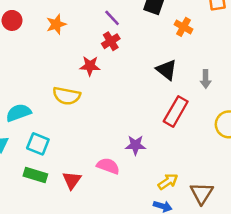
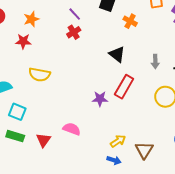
red star: (90, 66) -> (23, 41), moved
gray arrow: (206, 79) -> (155, 61), moved
purple star: (135, 145) -> (100, 99), moved

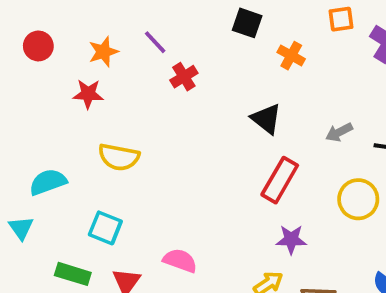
purple line: (75, 14) -> (155, 42), moved
gray arrow: (155, 61) -> (339, 132), turned 64
purple star: (100, 99) -> (291, 239), moved
cyan square: (17, 112) -> (105, 228), moved

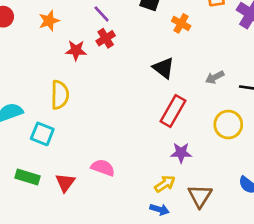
purple line: (155, 42) -> (102, 14), moved
red star: (88, 94) -> (76, 50), moved
yellow semicircle: (119, 157) -> (60, 95), turned -100
cyan square: (105, 228) -> (42, 134), moved

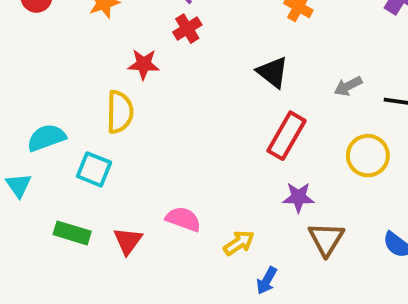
red star: (76, 50) -> (144, 64), moved
yellow arrow: (165, 184) -> (239, 243), moved
brown triangle: (200, 196) -> (326, 239), moved
blue arrow: (160, 209) -> (267, 281), turned 102

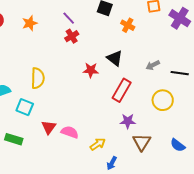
red star: (144, 64) -> (91, 70), moved
red triangle: (128, 241) -> (49, 127), moved

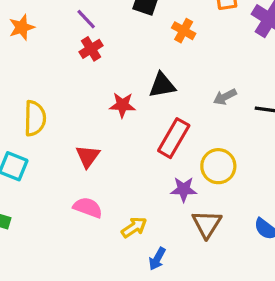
black triangle: (115, 58) -> (162, 85), turned -48
yellow circle: (163, 100) -> (218, 166), moved
red triangle: (49, 127) -> (88, 156), moved

